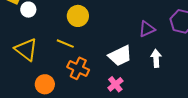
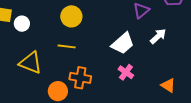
white arrow: (156, 58) -> (158, 36), turned 66
orange cross: (78, 68) -> (80, 78), moved

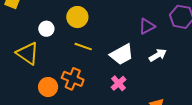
white circle: (22, 24) -> (46, 29), moved
yellow line: (67, 46) -> (83, 47), moved

